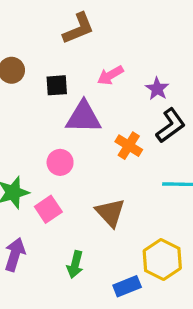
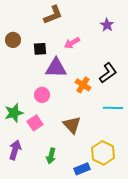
purple star: (157, 89) -> (107, 25), moved

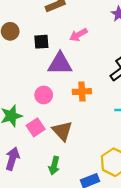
orange cross: (83, 85) -> (82, 92), moved, turned -35
brown triangle: (72, 125) -> (62, 131), moved

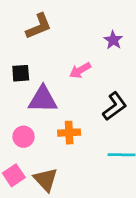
pink arrow: (78, 35) -> (80, 70), moved

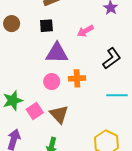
black square: (21, 73) -> (46, 26), moved
pink circle: (23, 137) -> (52, 82), moved

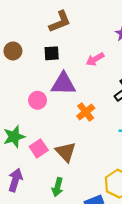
orange cross: (77, 78) -> (86, 112), turned -35
pink circle: (52, 82) -> (38, 100), moved

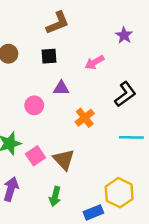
purple triangle: (63, 84) -> (61, 88), size x0.6

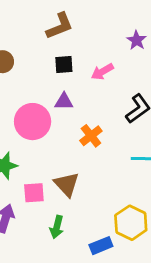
black square: (49, 56) -> (64, 65), moved
pink circle: (34, 105) -> (33, 122), size x1.6
pink square: (35, 156) -> (34, 193), moved, turned 30

